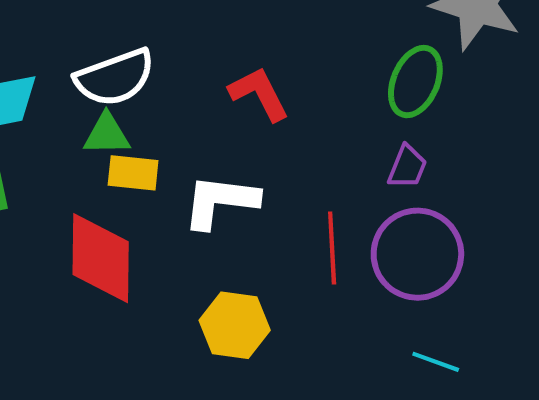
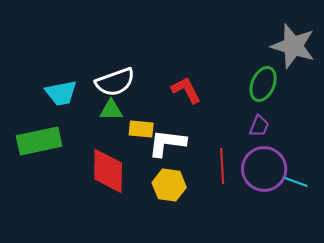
yellow rectangle: (133, 173) -> (141, 129), moved
yellow hexagon: (235, 325) -> (169, 185), moved
cyan line: (436, 362) -> (296, 182), moved

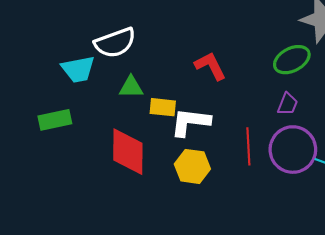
white semicircle: (115, 82) -> (115, 43), moved
green ellipse: (263, 84) -> (292, 60), turned 40
green rectangle: (39, 141) -> (55, 120), size x0.7

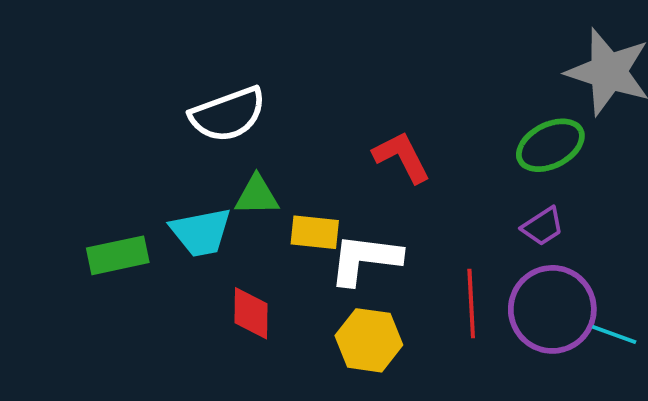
cyan trapezoid: (78, 69) -> (201, 232), moved
purple trapezoid: (288, 104) -> (543, 226), turned 35
red diamond: (128, 152) -> (251, 313), size x0.6

